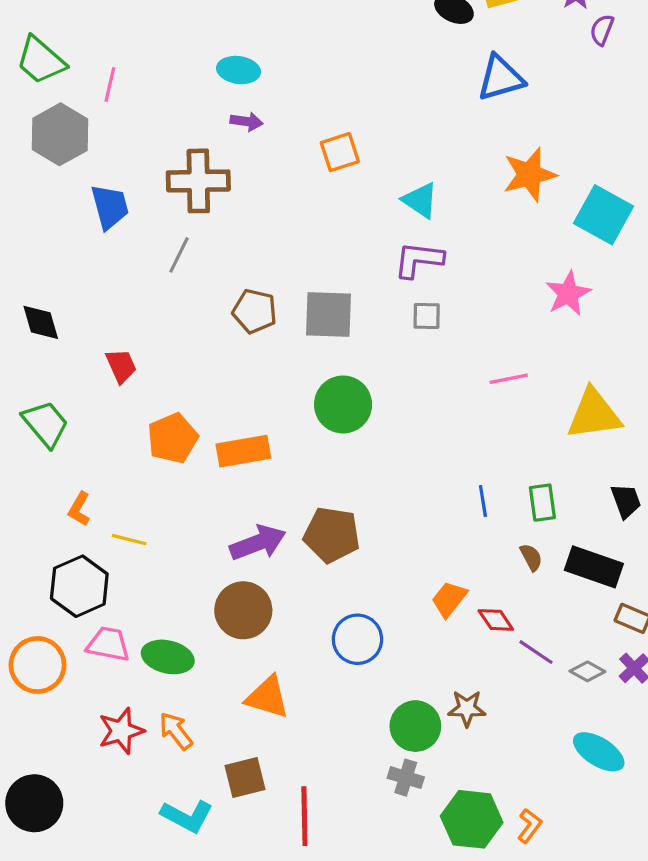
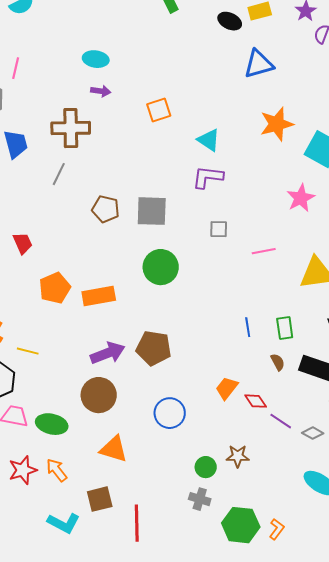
gray square: (427, 316) -> (219, 229), moved
green circle: (415, 726) -> (206, 467), size x0.7

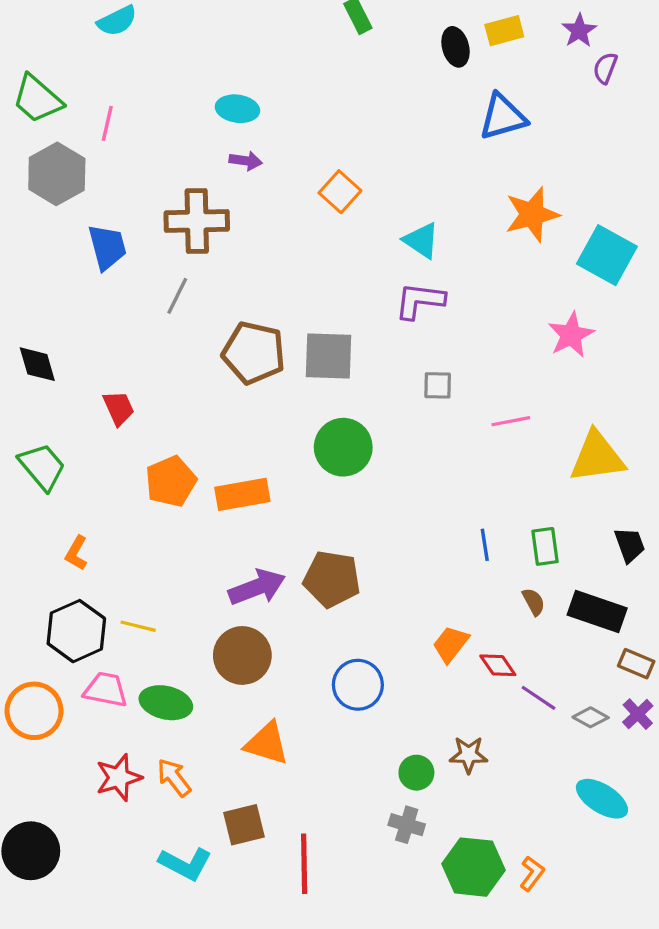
black ellipse: (230, 21) -> (456, 47), turned 50
orange square: (159, 110) -> (340, 192), turned -30
brown pentagon: (106, 209) -> (254, 353), size x1.4
yellow line: (28, 351) -> (138, 626), moved

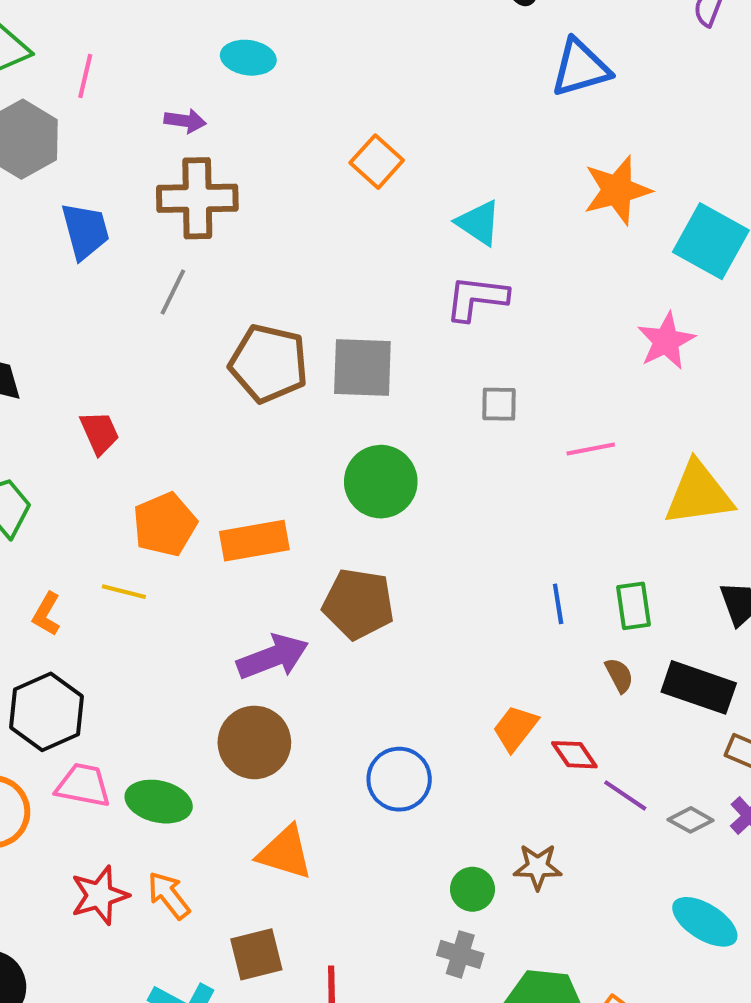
purple arrow: (246, 161) -> (185, 121), moved
brown pentagon: (332, 579) -> (358, 604), moved
yellow line: (138, 626) -> (124, 592), moved

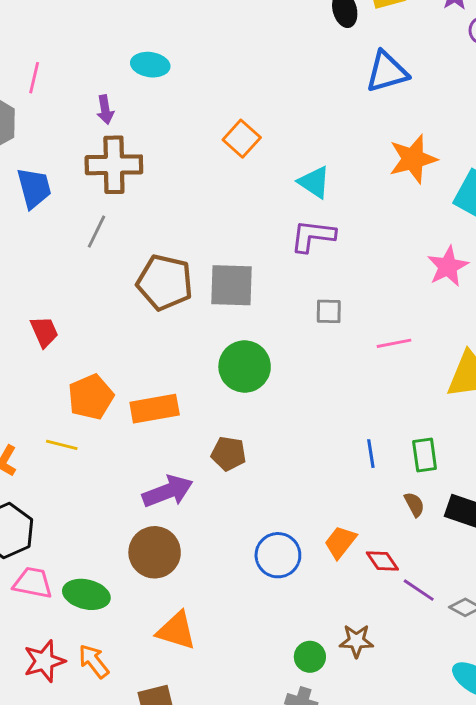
purple arrow: (185, 121) -> (105, 110), turned 72
brown pentagon: (358, 604) -> (229, 454), size x0.7
blue circle: (399, 779) -> (278, 555), moved

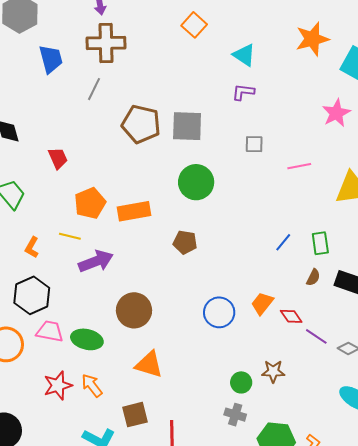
purple L-shape: (313, 236) -> (243, 92), size x0.7
blue line: (371, 454) -> (283, 242), turned 48
purple arrow: (168, 491) -> (96, 261), moved
brown semicircle: (414, 504) -> (313, 277), turned 54

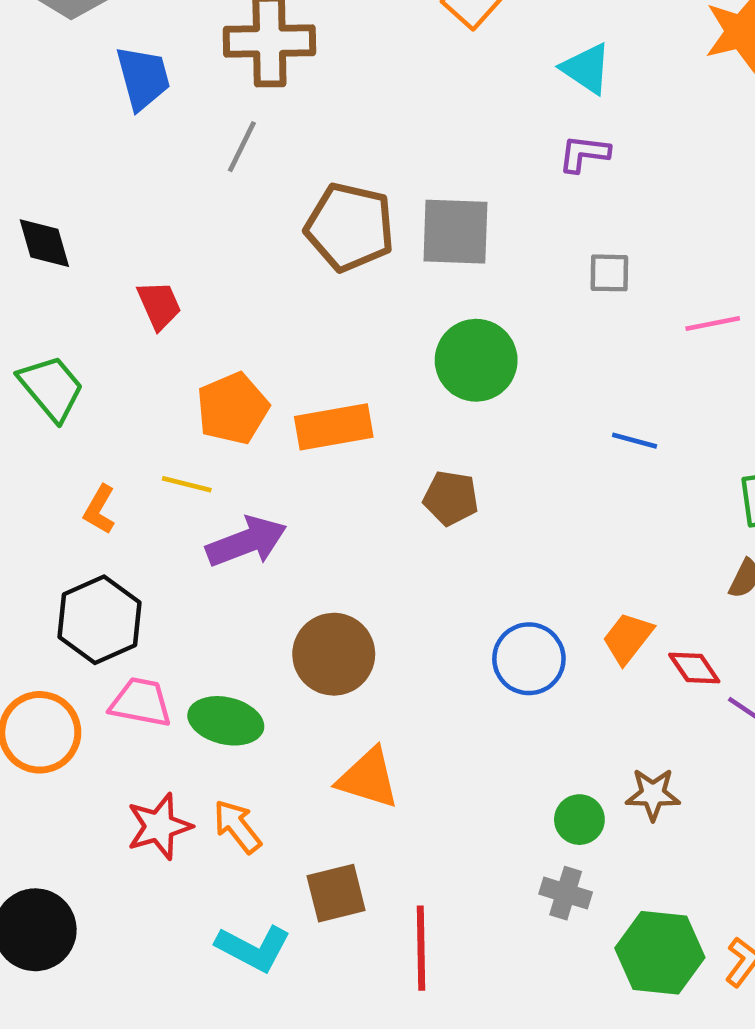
blue line: (283, 242) -> (635, 441), moved, turned 66

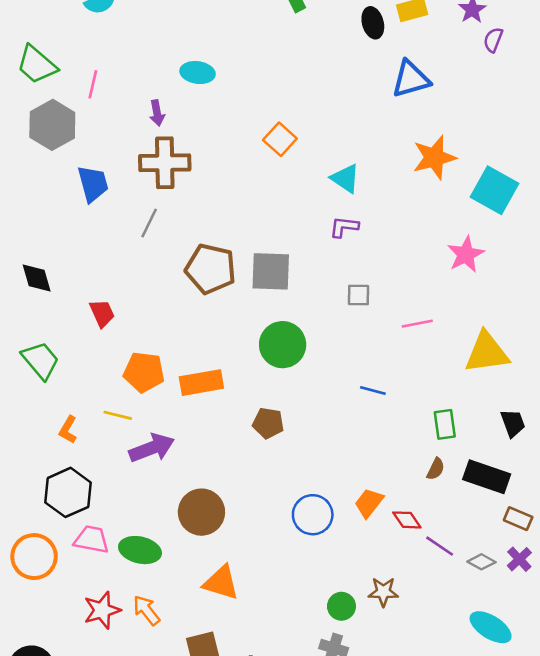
orange pentagon: (233, 408) -> (144, 372), turned 30

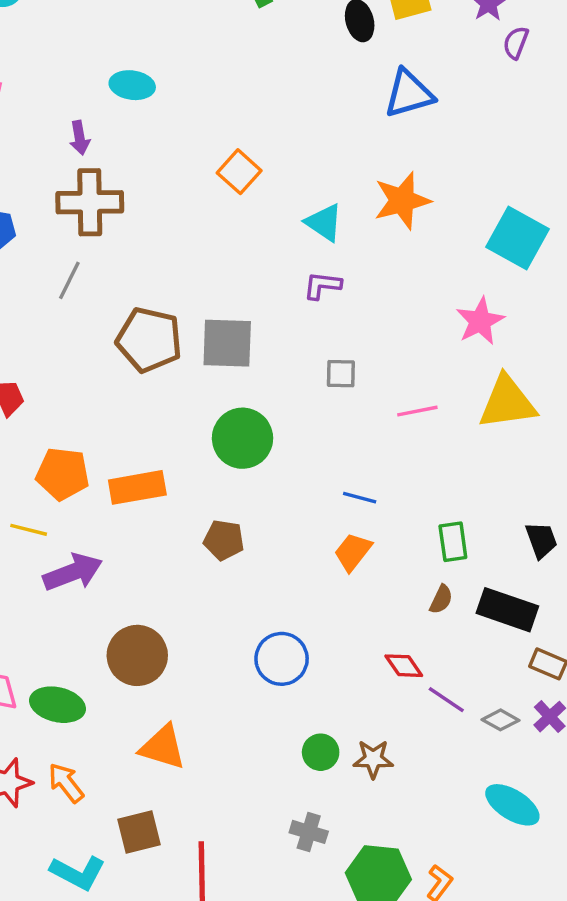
orange star: (434, 158) -> (402, 201), moved
yellow triangle: (487, 352) -> (507, 403), moved
orange trapezoid: (369, 503) -> (353, 552), moved
green circle: (341, 606) -> (321, 752), moved

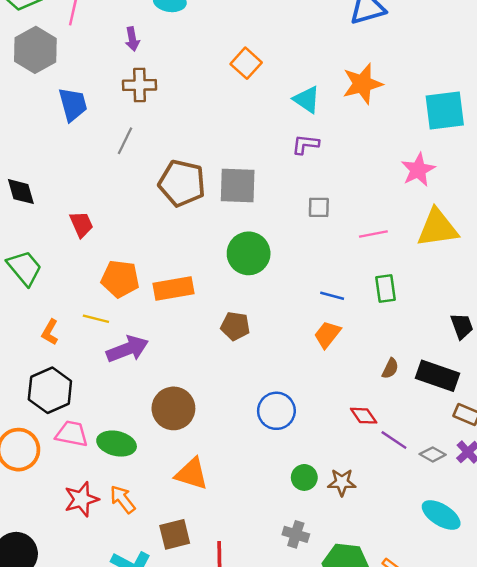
brown cross: (90, 202) -> (140, 85), size x0.7
cyan square: (517, 238) -> (445, 110), turned -36
green rectangle: (453, 542) -> (385, 289), moved

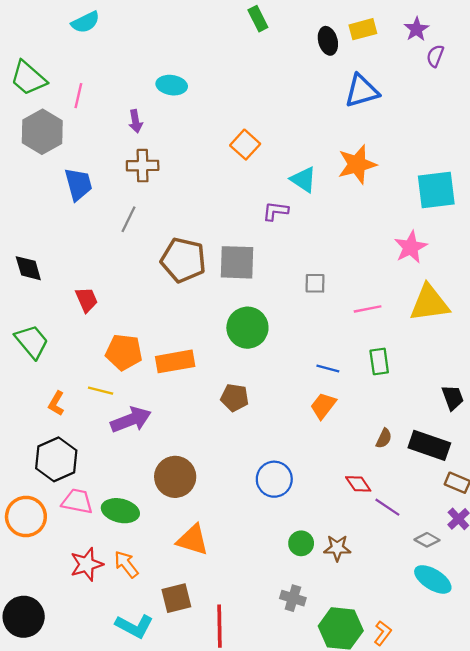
purple L-shape: (305, 144) -> (275, 211), moved
gray diamond: (433, 454) -> (427, 540), moved

